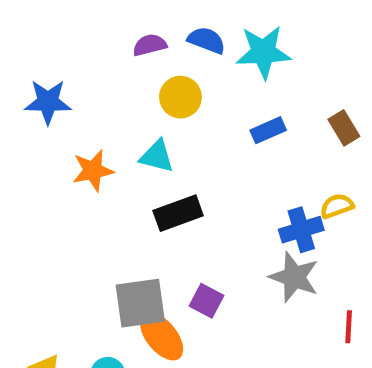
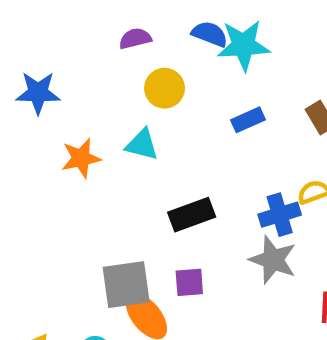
blue semicircle: (207, 40) -> (210, 34), moved
black rectangle: (178, 213) -> (192, 215), moved
purple square: (207, 301) -> (189, 282), turned -32

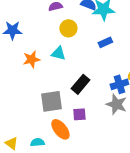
black rectangle: (192, 215) -> (80, 84), turned -30
gray square: (126, 285) -> (51, 101), moved

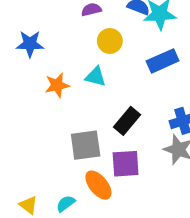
blue rectangle: (105, 42) -> (163, 61), size x1.5
purple square: (79, 114) -> (126, 164), size x1.5
cyan semicircle: (37, 142) -> (66, 204), turned -32

